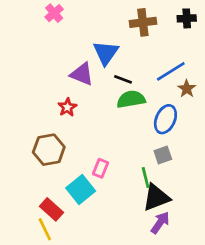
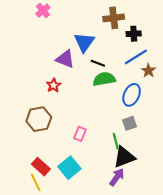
black cross: (187, 18) -> (134, 34), moved
cyan square: (81, 189) -> (69, 168), moved
purple arrow: (160, 223) -> (117, 177), moved

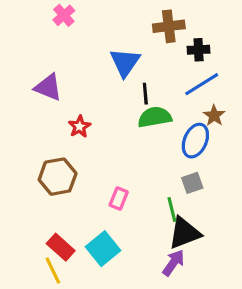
purple triangle: (65, 59) -> (48, 87), moved
black line: (98, 63) -> (145, 94), turned 64
brown star: (148, 71) -> (214, 116), moved

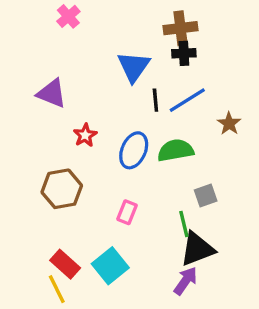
black cross: (199, 50) -> (184, 53), moved
blue line: (202, 84) -> (187, 100), moved
green semicircle: (155, 117) -> (176, 150), moved
blue ellipse: (195, 141) -> (134, 150), moved

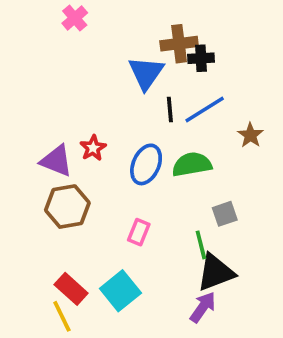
brown cross: (181, 28) -> (179, 44), moved
purple triangle: (52, 93) -> (56, 161), moved

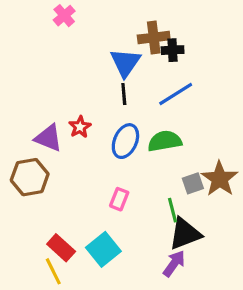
black line: (170, 110) -> (124, 94), moved
brown star: (250, 135) -> (220, 179), moved, size x1.6
brown hexagon: (67, 207) -> (30, 177), moved

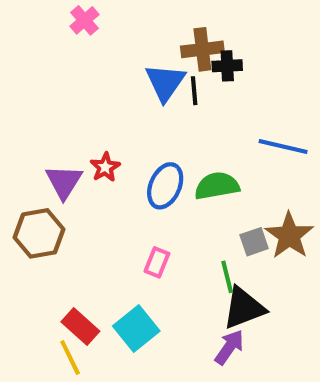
black line: (124, 94) -> (194, 91), moved
blue line: (176, 94) -> (283, 147), moved, turned 45
purple triangle: (49, 138) -> (64, 182), turned 40

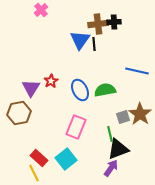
black cross: (227, 66) -> (114, 22), moved
blue ellipse: (165, 186) -> (80, 90), turned -50
pink rectangle: (157, 262) -> (76, 127), size x1.6

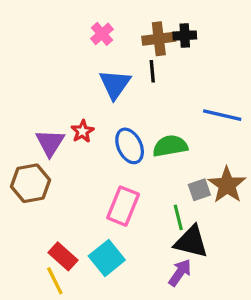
pink cross: (41, 10) -> (102, 34), moved
blue triangle: (80, 40) -> (115, 84), moved
black triangle: (118, 149) -> (191, 242), turned 35

